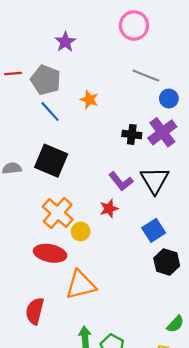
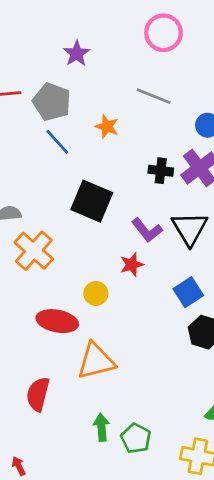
gray line: (146, 76) -> (154, 96), moved
black square: (51, 161) -> (92, 201), moved
orange cross: (58, 213) -> (34, 251), moved

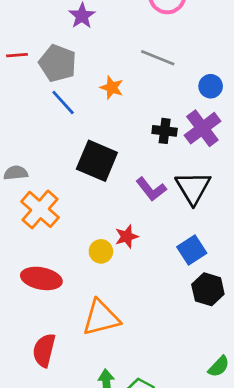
red star: (132, 265) -> (127, 237), moved
red ellipse: (57, 321) -> (41, 278), moved

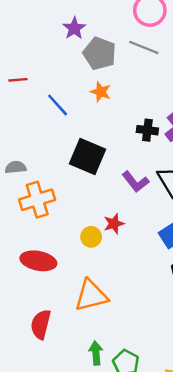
red line: (17, 55) -> (18, 80), moved
gray line: (158, 58) -> (144, 47), moved
gray pentagon: (58, 63) -> (99, 53), moved
orange cross: (40, 209) -> (37, 200), turned 32

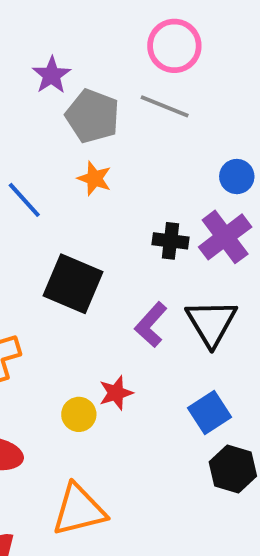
purple L-shape: (135, 182) -> (151, 325), turned 80

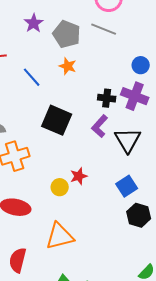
purple star: (52, 75) -> (34, 23), moved
purple cross: (225, 237) -> (135, 96), turned -32
purple L-shape: (151, 325) -> (100, 126), moved

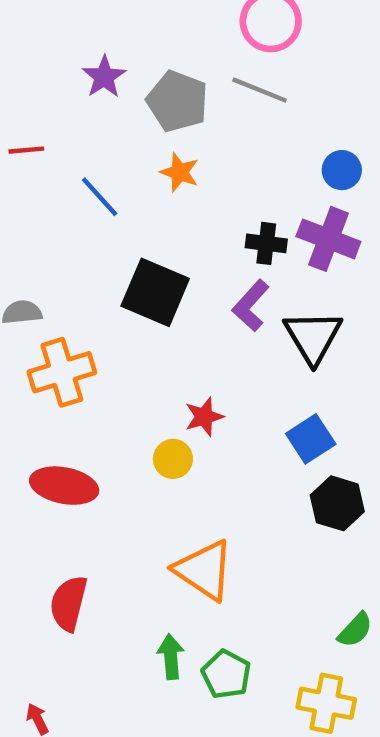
yellow circle: (60, 187) -> (173, 459), moved
orange triangle: (60, 236) -> (204, 570), moved, turned 48

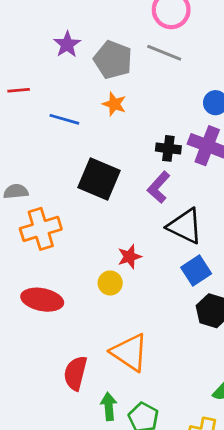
blue line: (100, 197) -> (64, 119), turned -32
black triangle: (313, 337) -> (185, 226), moved, turned -33
red semicircle: (69, 603) -> (75, 373), moved

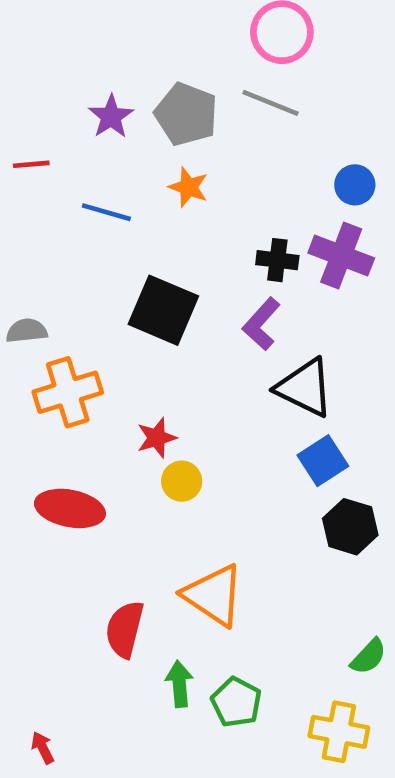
purple star: (67, 44) -> (111, 117), moved
red star: (130, 257) -> (157, 438), moved

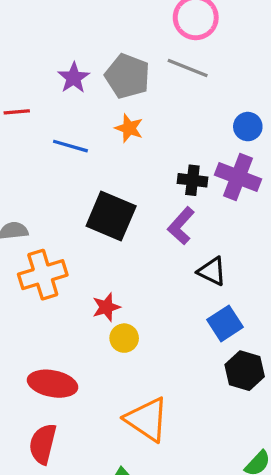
black triangle: (305, 388) -> (212, 271), size x0.7
red ellipse: (70, 508) -> (53, 384), moved
red semicircle: (125, 629) -> (43, 444), moved

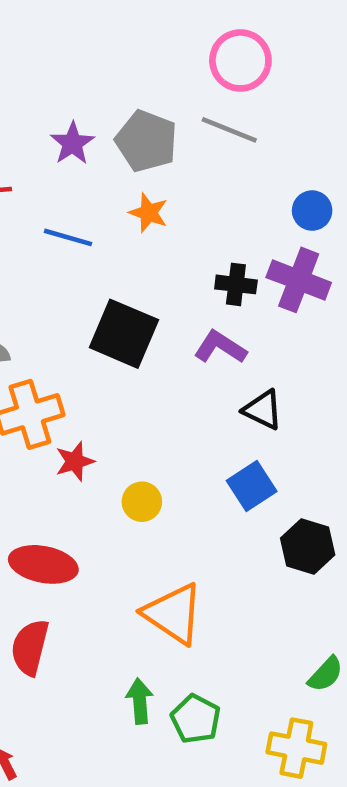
purple L-shape: (181, 226) -> (220, 347), turned 81
red star: (106, 307) -> (75, 461), moved
blue square: (225, 323) -> (252, 486), moved

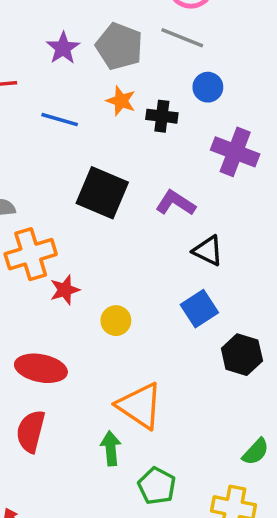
blue circle: (312, 211) -> (208, 87), moved
black cross: (236, 284) -> (162, 116), moved
green arrow: (140, 701) -> (111, 448), moved

